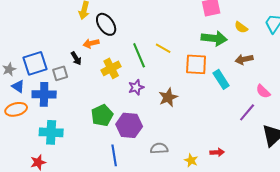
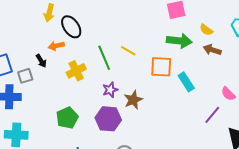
brown arrow: (244, 59) -> (212, 50), moved, turned 30
purple star: (136, 87) -> (110, 90), moved
purple hexagon: (129, 125) -> (108, 119), moved

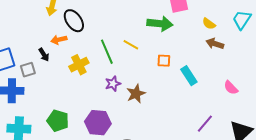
green arrow: (179, 41) -> (160, 24), moved
orange square: (161, 67) -> (164, 61), size x0.6
purple line: (212, 115) -> (205, 124), moved
green pentagon: (67, 118) -> (58, 121), moved, turned -30
purple hexagon: (108, 119) -> (98, 123), moved

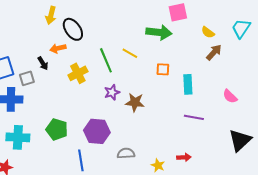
brown arrow: (215, 44) -> (214, 52), turned 114
cyan rectangle: (189, 76) -> (188, 84), turned 30
brown star: (136, 94) -> (135, 102), turned 30
purple line: (205, 124) -> (194, 117), moved, turned 60

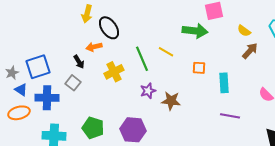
gray square: (27, 78) -> (73, 83), moved, turned -35

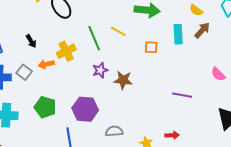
orange arrow: (94, 47) -> (46, 64), moved
gray square: (73, 83) -> (24, 72), moved
cyan rectangle: (224, 83) -> (178, 34), moved

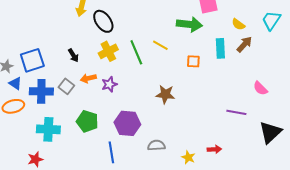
yellow cross: (66, 51) -> (108, 51), moved
purple star: (100, 70) -> (109, 84), moved
purple line: (182, 95) -> (236, 112), moved

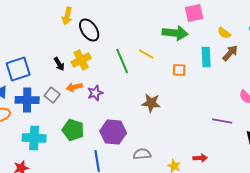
yellow cross: (108, 51) -> (81, 60), moved

